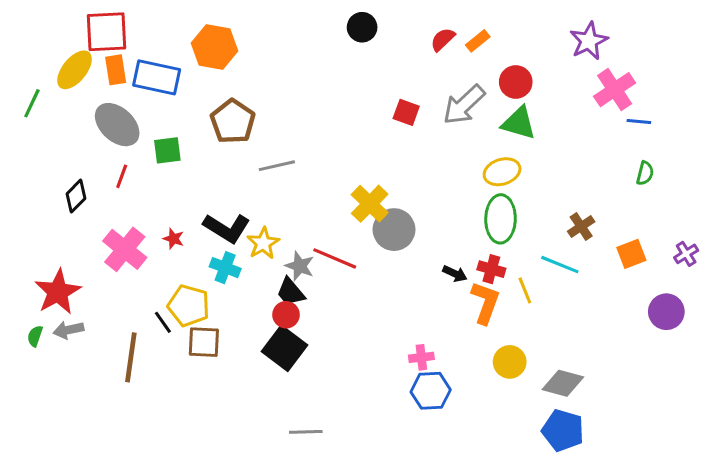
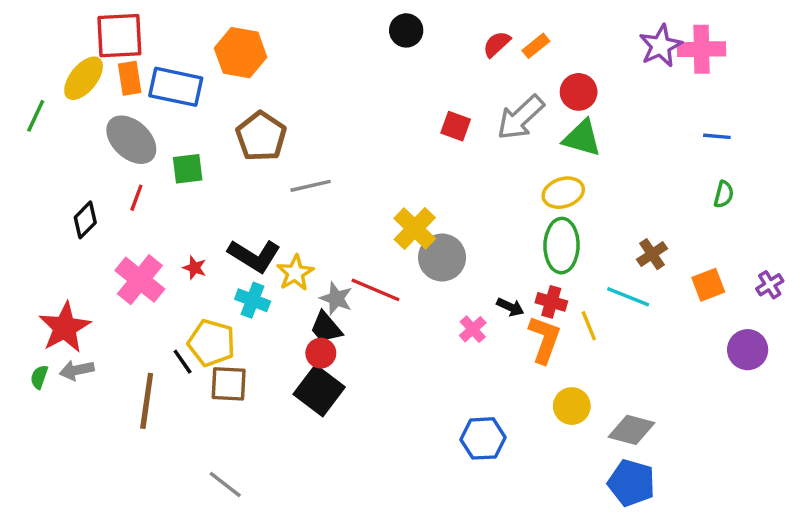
pink cross: (615, 90) -> (702, 49), moved, turned 33
pink cross: (421, 357) -> (473, 329), moved, turned -35
gray line: (306, 432) -> (225, 485), moved, turned 40

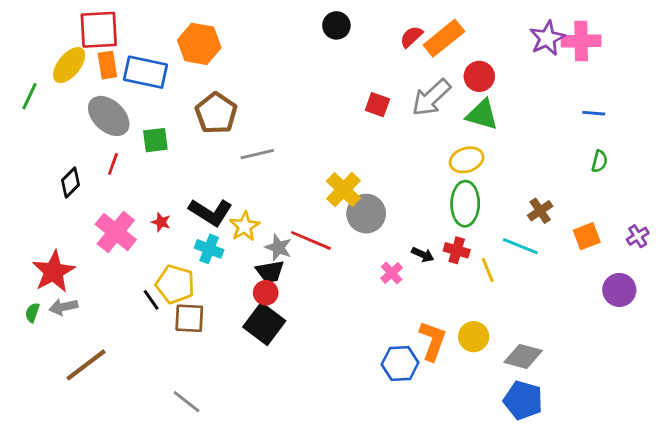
orange rectangle: (536, 46) -> (444, 38), size x1.8
black trapezoid: (326, 327) -> (270, 272), turned -60
orange L-shape: (544, 339) -> (433, 341), moved
brown line: (147, 401) -> (86, 365), moved, turned 45

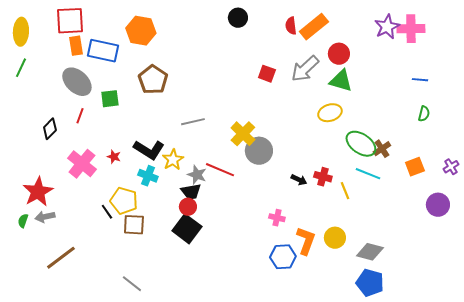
red semicircle: (411, 37) -> (291, 26), turned -54
yellow ellipse: (69, 65) -> (21, 32), moved, turned -36
gray line: (257, 154) -> (193, 122), moved
green ellipse: (465, 204) -> (361, 144), moved, turned -56
pink cross: (392, 273) -> (277, 218), moved, turned -35

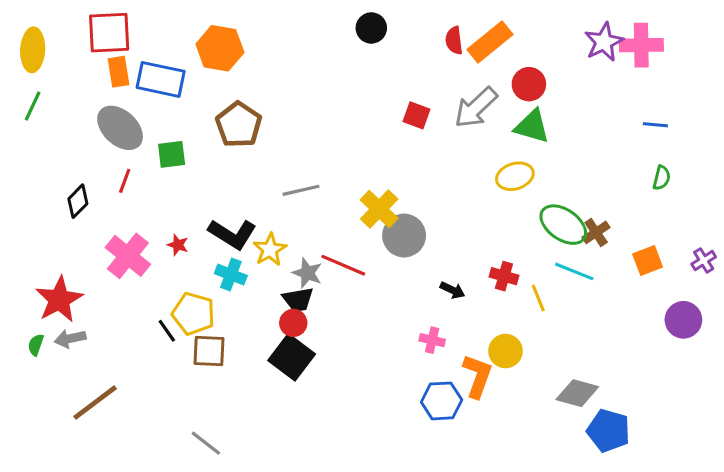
black arrow: (299, 180) -> (452, 290), moved
yellow circle: (335, 238) -> (506, 351), moved
blue pentagon: (370, 283) -> (609, 431), moved

